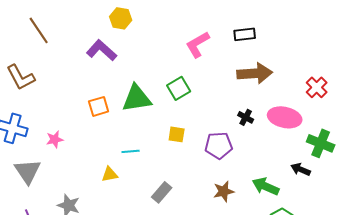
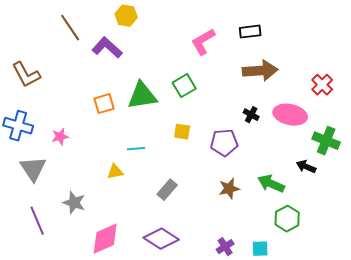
brown line: (39, 30) -> (70, 28), moved

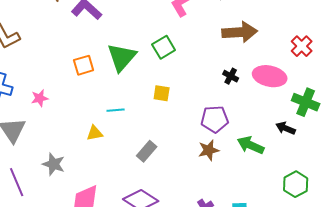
green triangle: (142, 96) -> (122, 57), turned -40
purple pentagon: (224, 143) -> (215, 119), moved
green hexagon: (287, 219) -> (296, 184), moved

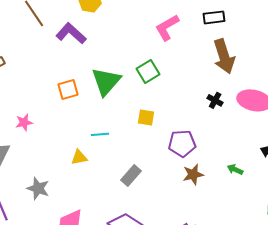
brown arrow: (240, 32) -> (224, 56), turned 76
purple pentagon: (215, 119) -> (182, 143), moved
green arrow: (251, 145) -> (235, 169), size x0.6

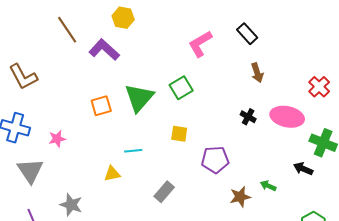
black rectangle: (214, 17) -> (247, 34), turned 55
brown arrow: (224, 56) -> (257, 73), size x0.6
brown star: (193, 174) -> (240, 197), moved

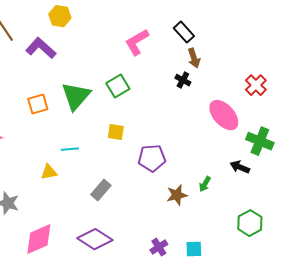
brown arrow: (257, 73) -> (194, 58), moved
black cross: (248, 117) -> (183, 80), moved
pink ellipse: (287, 117) -> (224, 115), turned 36
green arrow: (268, 186) -> (205, 184), turned -84

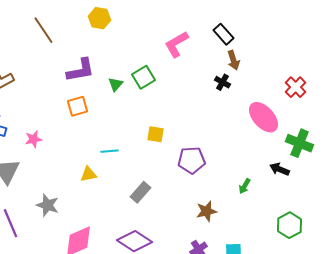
purple L-shape: (41, 48) -> (80, 70), moved, turned 128
green square: (118, 86) -> (144, 77), moved
green triangle: (76, 96) -> (116, 84), moved, size x0.5
brown star: (177, 195) -> (206, 211), moved

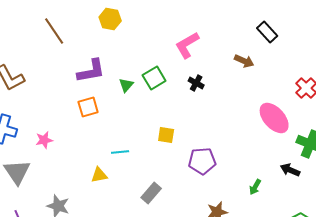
black rectangle: (224, 34) -> (267, 32), moved
brown arrow: (234, 60) -> (244, 61), turned -48
black cross: (222, 82) -> (196, 83), moved

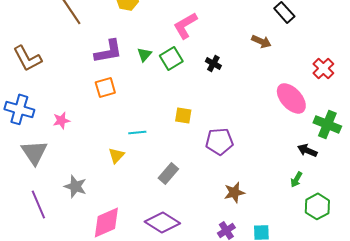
pink L-shape: (187, 45) -> (185, 25), moved
green triangle: (126, 85) -> (144, 54), moved
yellow triangle: (99, 175) -> (116, 155), turned -36
green arrow: (255, 187) -> (296, 179), moved

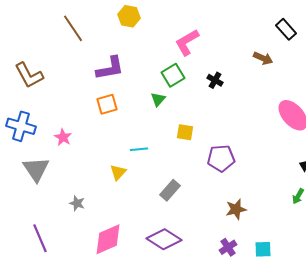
green triangle: (144, 54) -> (158, 99), moved
pink star: (61, 120) -> (63, 137), turned -30
gray star: (75, 186) -> (77, 203), size x0.7
purple line: (38, 204) -> (40, 238), moved

